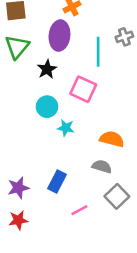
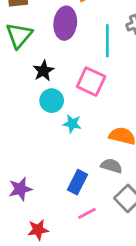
black star: (47, 69) -> (43, 71), moved
blue rectangle: (57, 181) -> (77, 182), moved
red star: (18, 220) -> (38, 230), moved

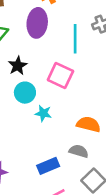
blue rectangle: (77, 182) -> (48, 166), turned 40

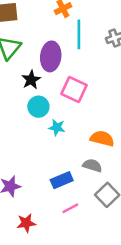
purple ellipse: (37, 23) -> (51, 56), moved
cyan line: (75, 39) -> (79, 34), moved

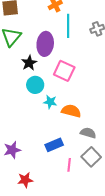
orange semicircle: (102, 139) -> (71, 111), moved
gray semicircle: (92, 165) -> (88, 133), moved
pink line: (70, 208) -> (69, 165), moved, turned -56

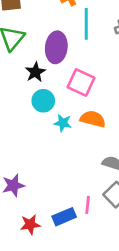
orange semicircle: (71, 111) -> (93, 119), moved
blue rectangle: (54, 145) -> (64, 217), moved

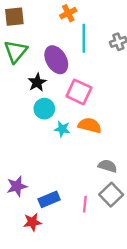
purple ellipse: (56, 47) -> (56, 60), turned -36
blue rectangle: (64, 217) -> (49, 199), moved

